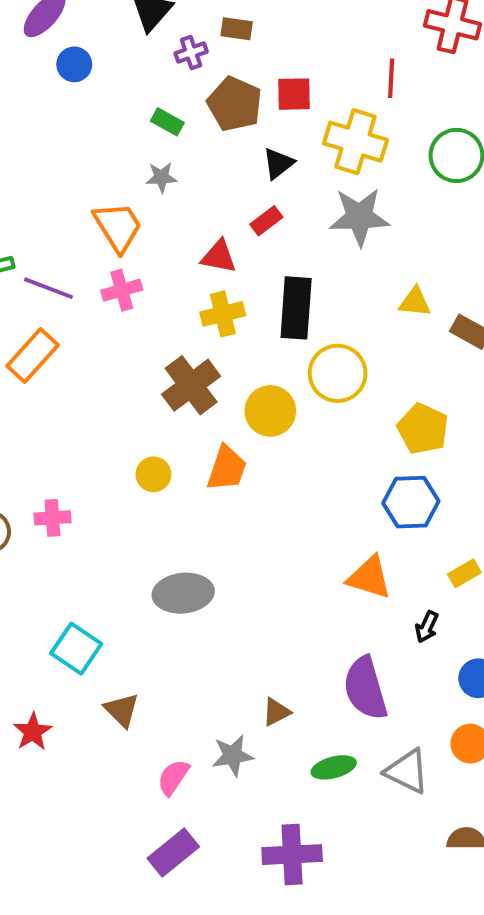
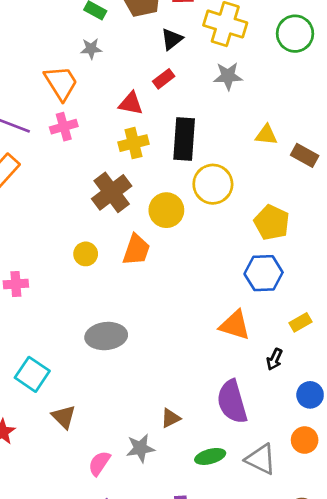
gray star: (359, 217) -> (228, 76), size x0.7

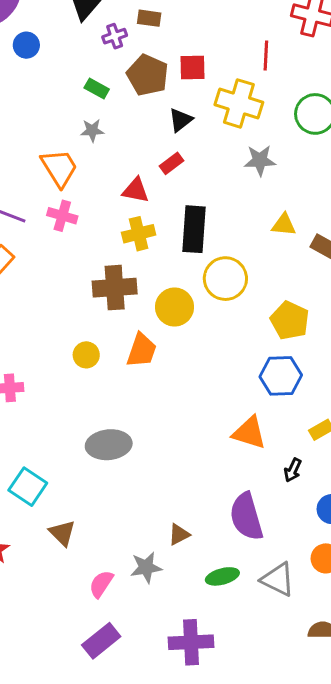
gray star: (228, 76) -> (260, 160), moved
pink cross: (64, 127) -> (62, 216), turned 32
brown cross: (112, 192) -> (115, 288), turned 33

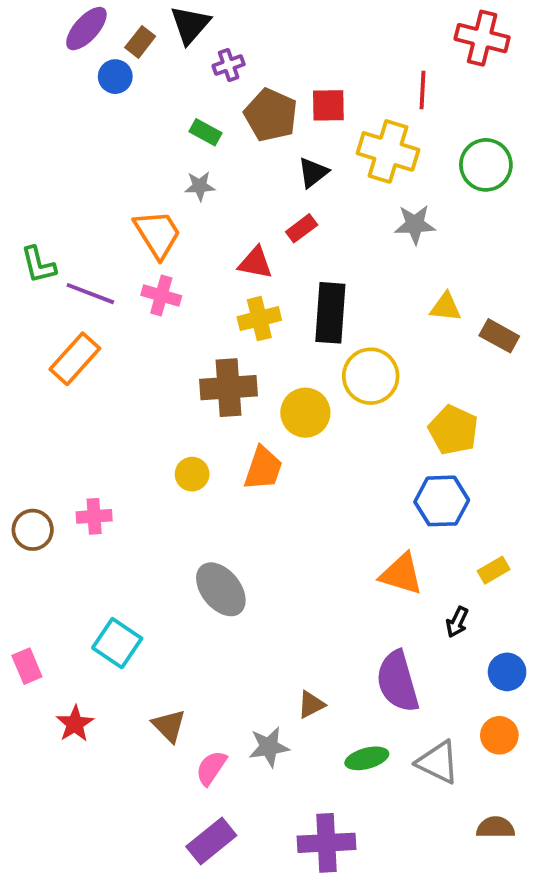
brown rectangle: (149, 18) -> (140, 42), moved, turned -60
gray ellipse: (109, 445) -> (221, 589), turned 57
brown triangle: (62, 533) -> (169, 726), moved

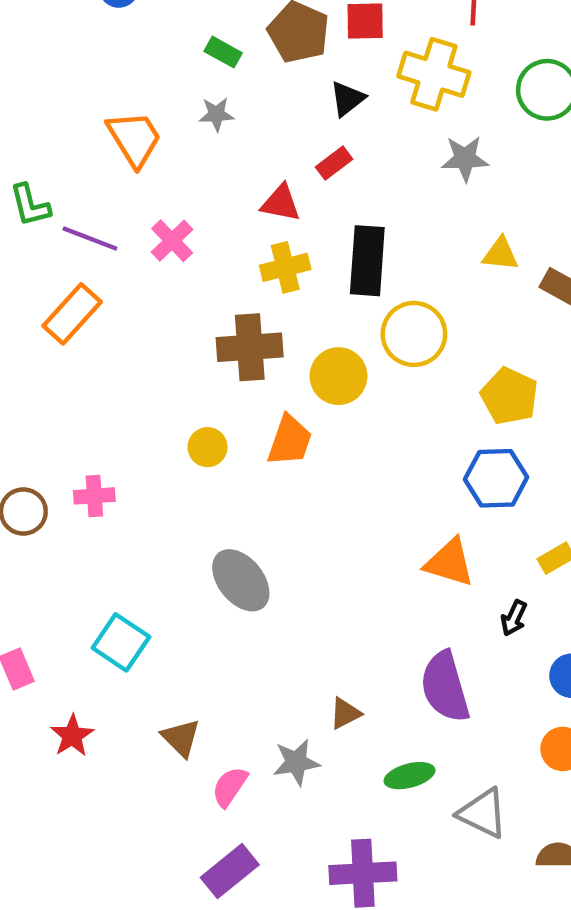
orange trapezoid: (157, 234) -> (134, 139), moved
pink cross: (161, 295) -> (172, 241), turned 30
gray triangle: (438, 762) -> (483, 813), moved

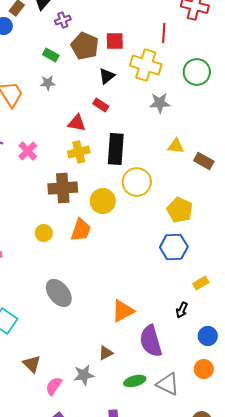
red rectangle: (334, 163) -> (101, 105), turned 70
pink cross: (172, 241) -> (28, 151), moved
orange triangle: (449, 563) -> (123, 311), moved, turned -45
gray triangle: (483, 813) -> (168, 384), moved

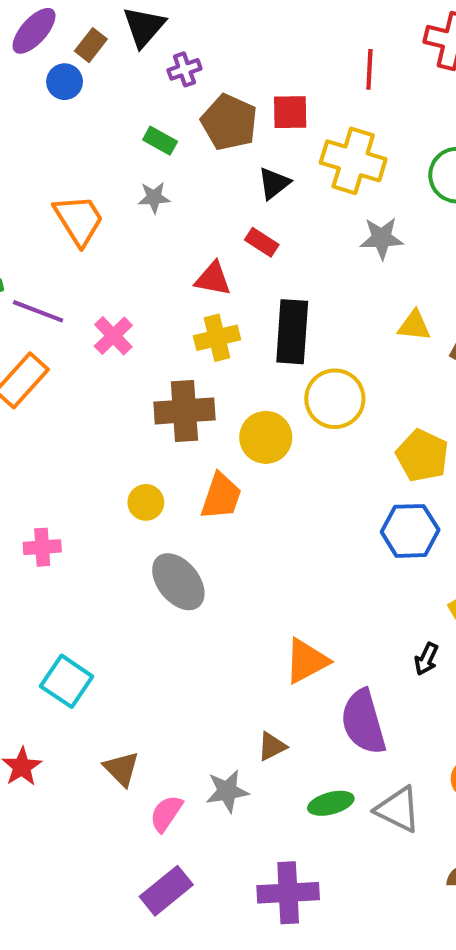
red line: (164, 33) -> (369, 69), moved
gray ellipse: (59, 293) -> (178, 582), moved

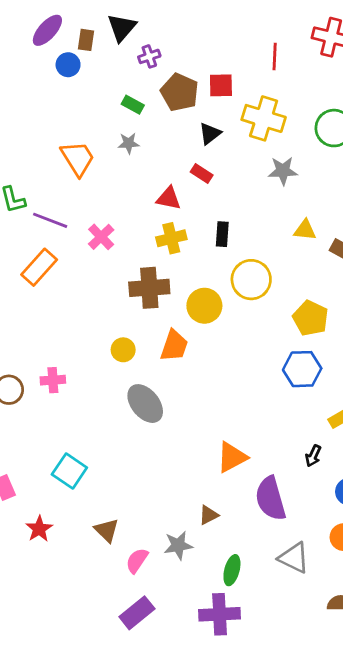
brown rectangle: (91, 45) -> (86, 40), turned -30
black rectangle: (292, 332) -> (222, 234), size x0.6
green ellipse: (331, 803) -> (232, 570), moved, turned -60

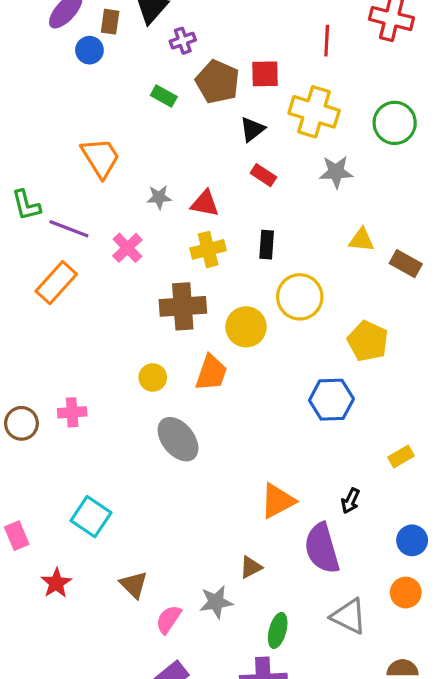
gray star: (129, 143) -> (159, 197), moved
red rectangle: (202, 174) -> (263, 175), moved
blue hexagon: (302, 369) -> (331, 400), moved
black arrow: (313, 456) -> (350, 501), moved

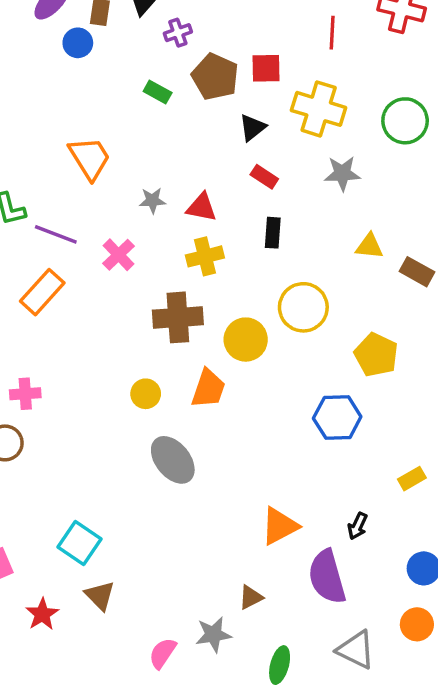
black rectangle: (267, 245) -> (273, 233), moved
pink cross: (72, 412) -> (25, 394), moved
brown triangle: (134, 585) -> (100, 596), moved

